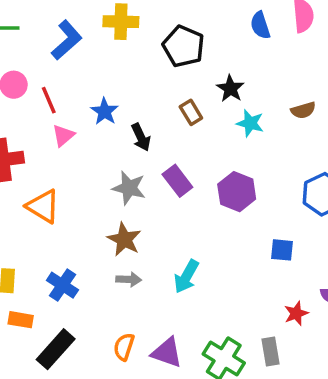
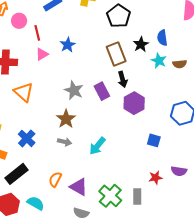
blue semicircle: (260, 25) -> (162, 38), moved
brown rectangle: (191, 112) -> (116, 54), size x1.6
cyan star: (250, 123) -> (159, 61), moved
black arrow: (141, 137) -> (123, 79), moved

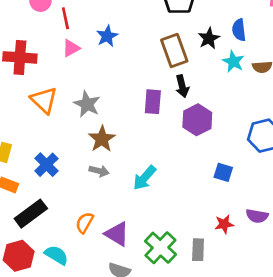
gray star: (74, 90) -> (87, 104), moved
purple rectangle: (102, 91) -> (153, 102), turned 30

